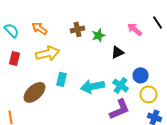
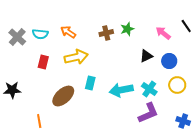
cyan semicircle: (12, 30) -> (40, 34), turned 140
green star: (98, 35) -> (127, 29), moved
blue circle: (140, 75) -> (169, 61), moved
yellow circle: (148, 94) -> (177, 85), moved

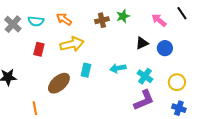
yellow circle: (177, 85) -> (177, 82), moved
cyan arrow: (121, 90) -> (118, 68), moved, size x0.7

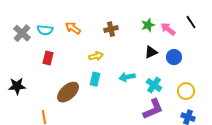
green star: (123, 16) -> (148, 25), moved
yellow arrow: (72, 44) -> (96, 56), moved, size x0.6

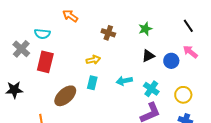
orange arrow: (73, 28) -> (70, 16), moved
brown cross: (111, 29) -> (108, 33), turned 32
pink arrow: (168, 29) -> (190, 52), moved
gray cross: (22, 33) -> (21, 49), moved
red rectangle: (48, 58) -> (45, 62), size x1.5

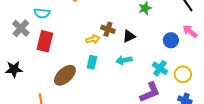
brown cross: (108, 33) -> (108, 29), moved
black triangle: (148, 56) -> (129, 36), moved
cyan cross: (151, 89) -> (160, 68), moved

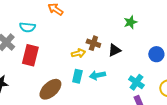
cyan arrow: (124, 60) -> (97, 75), moved
cyan cross: (160, 68) -> (136, 82), moved

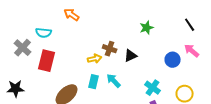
cyan arrow: (97, 75) -> (114, 81), turned 56

